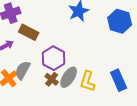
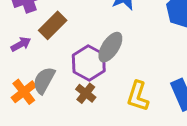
brown rectangle: (29, 32) -> (53, 25), turned -72
gray ellipse: (69, 77) -> (110, 47), moved

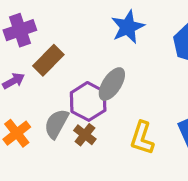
gray semicircle: (44, 80) -> (56, 124), moved

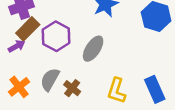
brown rectangle: (48, 60) -> (28, 29), moved
purple hexagon: (88, 101) -> (56, 36), moved

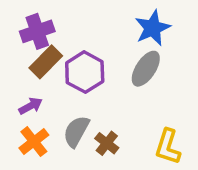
purple arrow: (17, 46) -> (31, 106), moved
gray ellipse: (93, 49) -> (146, 69), moved

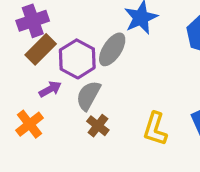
gray ellipse: (146, 69) -> (112, 49), moved
purple arrow: (31, 106) -> (50, 89), moved
gray semicircle: (76, 131) -> (88, 96), moved

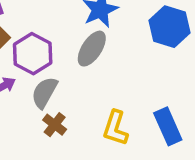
gray ellipse: (112, 49) -> (92, 49), moved

